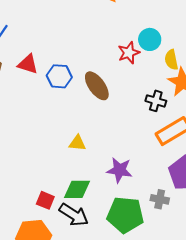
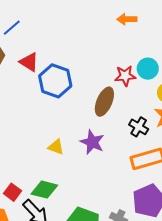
blue hexagon: (59, 76) -> (55, 81), size x1.4
brown ellipse: (97, 86) -> (104, 102), moved, turned 44
purple star: (119, 170) -> (92, 142), moved

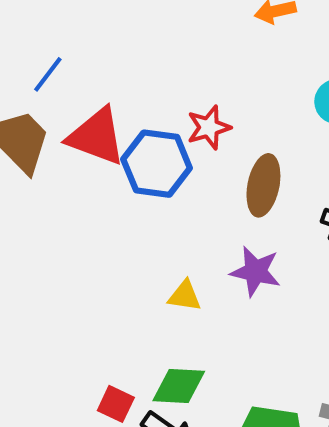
red triangle: (29, 62) -> (97, 137), size x1.5
red star: (125, 76) -> (209, 127), moved

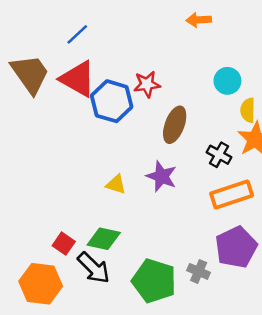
blue line: (48, 74) -> (77, 34), moved

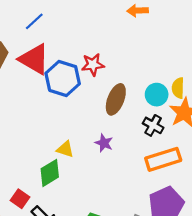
cyan circle: (227, 81) -> (157, 95), moved
purple star: (161, 176) -> (104, 143), size x0.7
green diamond: (104, 239) -> (50, 173), moved, turned -44

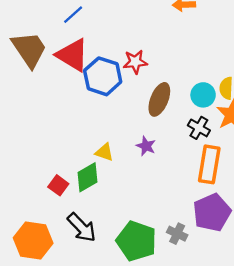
orange rectangle: (163, 159) -> (209, 164), turned -64
red square: (20, 199) -> (58, 185), moved

